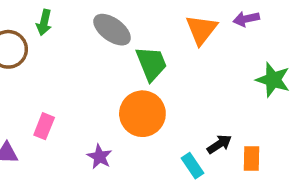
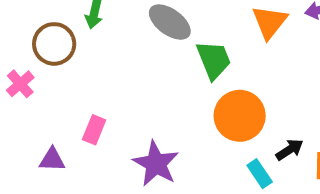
orange circle: (142, 114) -> (240, 116), moved
purple star: (100, 157) -> (156, 164), size x1.6

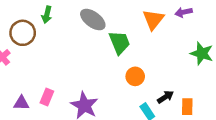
orange circle: (240, 116) -> (135, 76), size x0.6
pink rectangle: (94, 130) -> (47, 97), moved

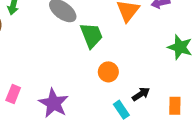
orange rectangle: (187, 107) -> (175, 106), moved

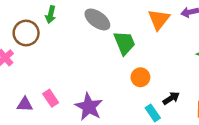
pink rectangle: (13, 94) -> (51, 98), turned -56

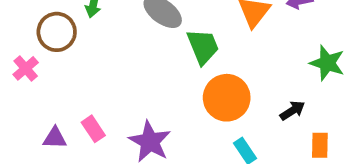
orange circle: (140, 77) -> (227, 98), size x1.6
black arrow: (171, 98) -> (292, 111), moved

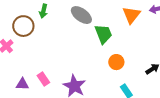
orange circle: (227, 98) -> (116, 62), size x0.6

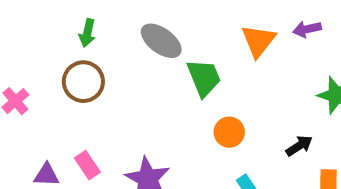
brown circle: (23, 26) -> (83, 82), moved

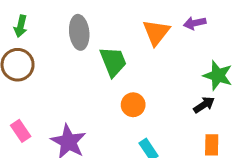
gray ellipse: (161, 41) -> (79, 32), turned 48
black arrow: (299, 146) -> (204, 105), moved

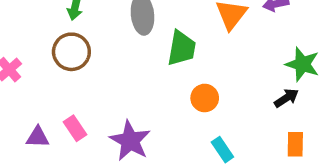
green trapezoid: (113, 62) -> (182, 48), turned 32

